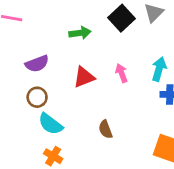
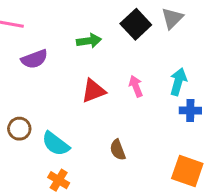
purple semicircle: (37, 64) -> (34, 59), moved
brown circle: (37, 97) -> (19, 129), moved

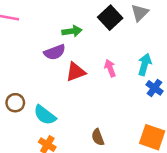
purple semicircle: (34, 59) -> (55, 52), moved
blue cross: (190, 110) -> (155, 88), turned 35
brown semicircle: (118, 150) -> (98, 137), moved

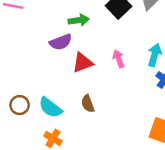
brown circle: (15, 103) -> (20, 105), moved
brown semicircle: (98, 137) -> (88, 104), moved

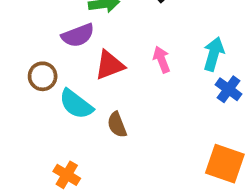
brown circle: (20, 105) -> (43, 76), moved
cyan semicircle: (50, 108) -> (76, 104), moved

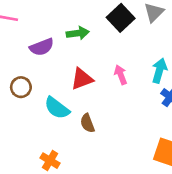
purple semicircle: (78, 35) -> (42, 47), moved
brown circle: (43, 76) -> (21, 87), moved

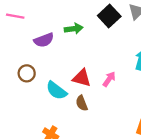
pink arrow: (121, 75) -> (109, 79), moved, turned 56
red triangle: (82, 79) -> (82, 78), moved, turned 36

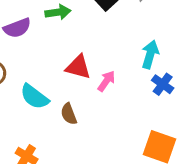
red triangle: (82, 78) -> (78, 67), moved

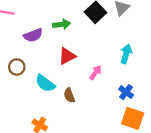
red triangle: (78, 67) -> (67, 56), moved, turned -42
blue cross: (163, 84) -> (126, 92), moved

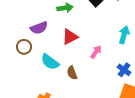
purple semicircle: (33, 35) -> (39, 28), moved

